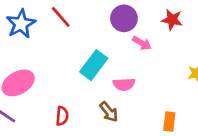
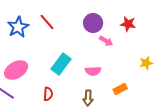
cyan rectangle: (94, 65) -> (61, 64), moved
brown arrow: (109, 112) -> (88, 98), moved, turned 42
orange rectangle: (169, 121) -> (120, 89), moved, turned 56

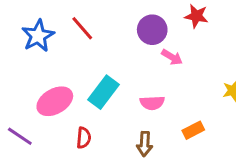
red star: (128, 24) -> (196, 16), moved
pink ellipse: (16, 70) -> (55, 101), moved

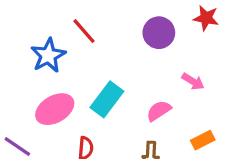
blue star: (38, 36) -> (48, 55), moved
pink arrow: (172, 57) -> (193, 81), moved
pink semicircle: (152, 103) -> (159, 111), turned 150

